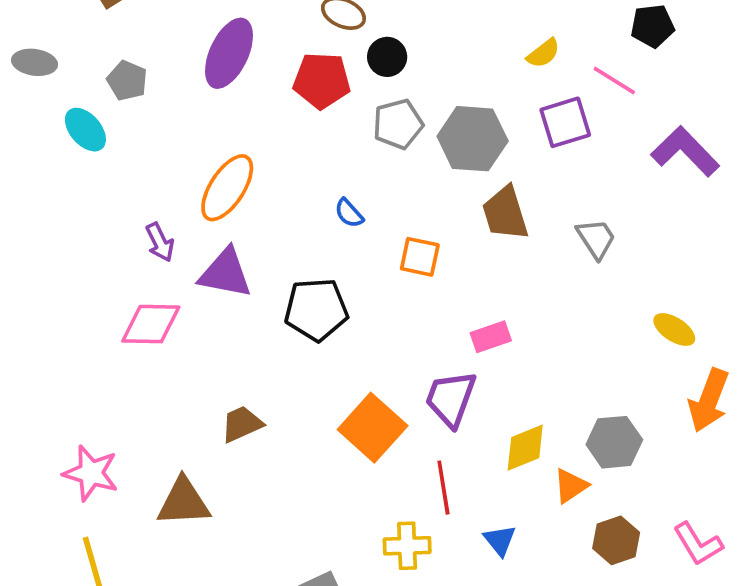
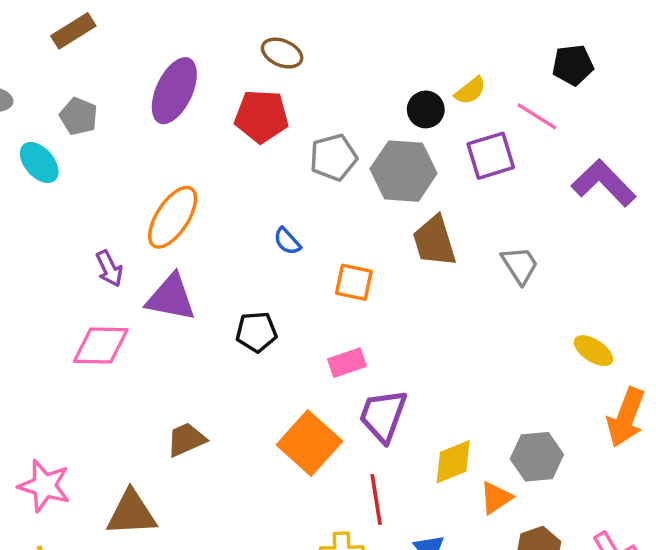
black circle: (387, 57) -> (426, 109), moved
black pentagon: (316, 310) -> (256, 332), size x0.7
pink rectangle: (491, 337) -> (347, 363), moved

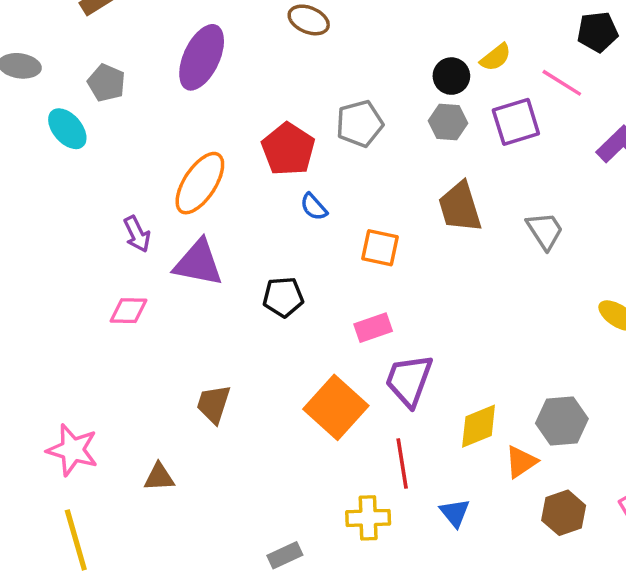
red pentagon: (262, 116) -> (288, 149), moved, turned 30
gray hexagon: (404, 171) -> (448, 122), moved, size x0.6
pink diamond: (101, 346) -> (129, 311), size x0.7
brown trapezoid: (186, 440) -> (213, 404), turned -48
brown triangle: (132, 513) -> (159, 477), size x0.6

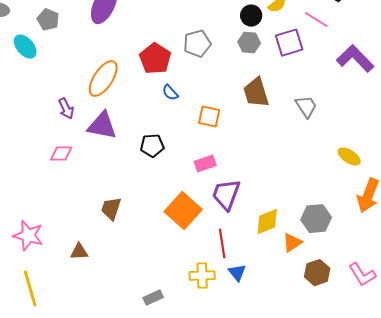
blue triangle: (455, 513) -> (237, 273), moved

